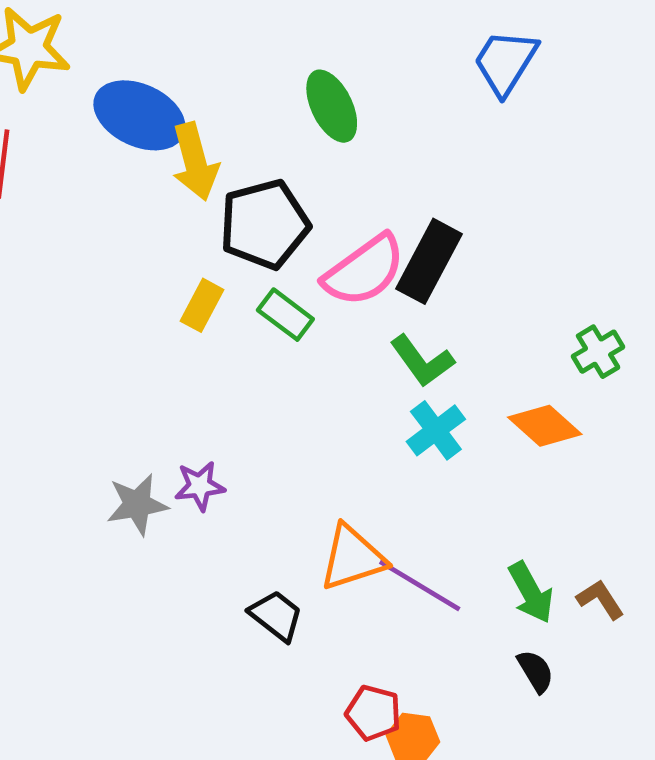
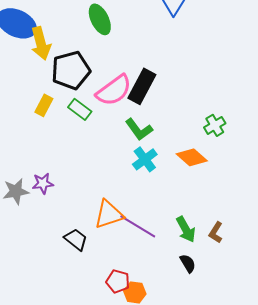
brown L-shape: (600, 599) -> (216, 232), turned -115

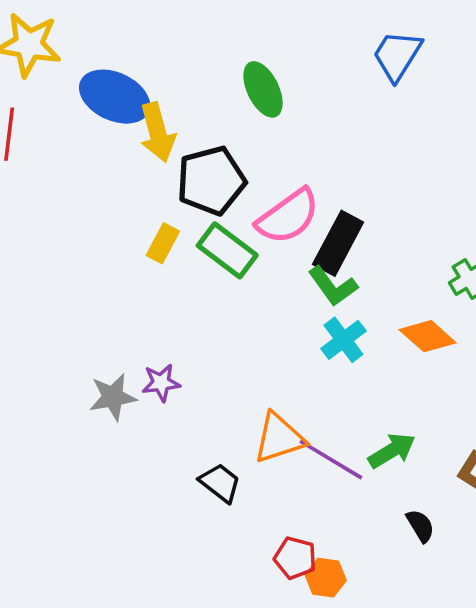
black rectangle: (142, 86) -> (338, 243), moved
green rectangle: (80, 109) -> (227, 250), size x1.4
green arrow: (186, 229) -> (392, 451), moved, turned -92

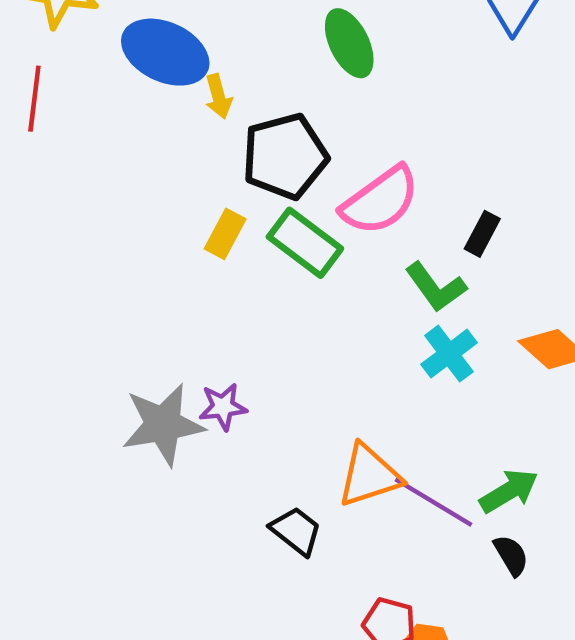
yellow arrow: (157, 132) -> (218, 96), size x0.6
black rectangle: (338, 243) -> (482, 234), moved, size x0.6
gray star: (113, 397) -> (163, 425), size x1.4
black semicircle: (420, 526) -> (511, 555), moved

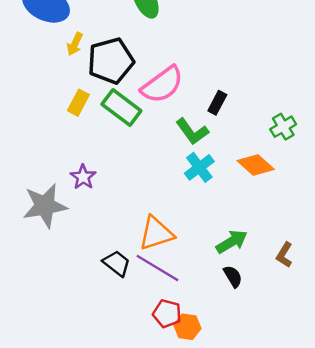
yellow arrow: (218, 96) -> (75, 44), moved, turned 40
purple star: (223, 407) -> (83, 177), moved, turned -30
purple line: (433, 502) -> (157, 268), moved

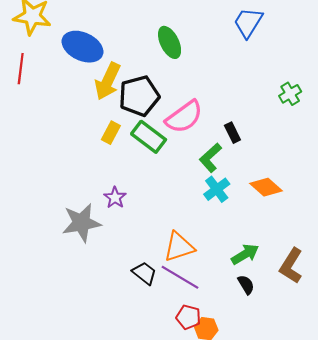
yellow arrow: (75, 44) -> (108, 81), size x1.8
black rectangle: (217, 103) -> (232, 133), turned -54
green cross: (283, 127) -> (290, 94), moved
green L-shape: (192, 131) -> (210, 158), turned 84
brown L-shape: (284, 255) -> (291, 266), size x1.6

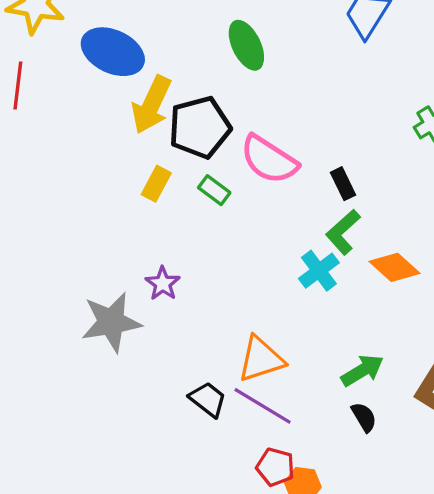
pink semicircle: (184, 117) -> (269, 160), turned 69
green rectangle: (149, 137) -> (214, 190), size x0.6
green L-shape: (210, 158) -> (343, 232), moved

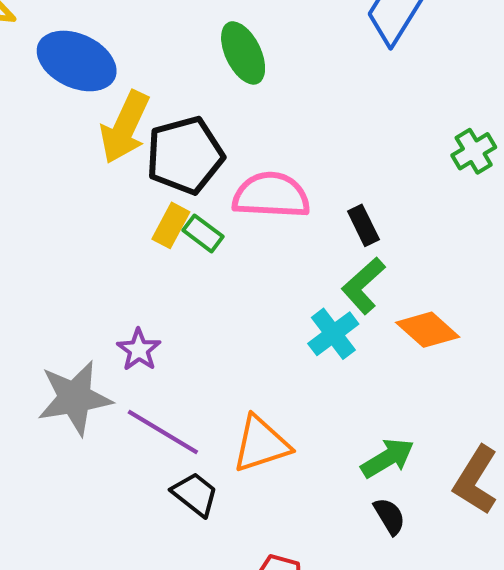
pink semicircle: (269, 160) -> (271, 195), turned 150
yellow rectangle: (156, 184) -> (171, 225), moved
purple line: (263, 406) -> (163, 432), moved

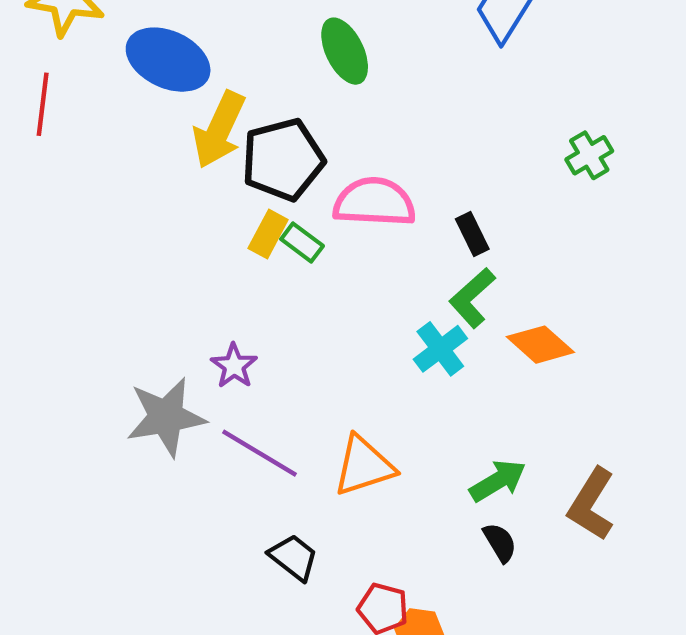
black trapezoid: (195, 494) -> (294, 557), moved

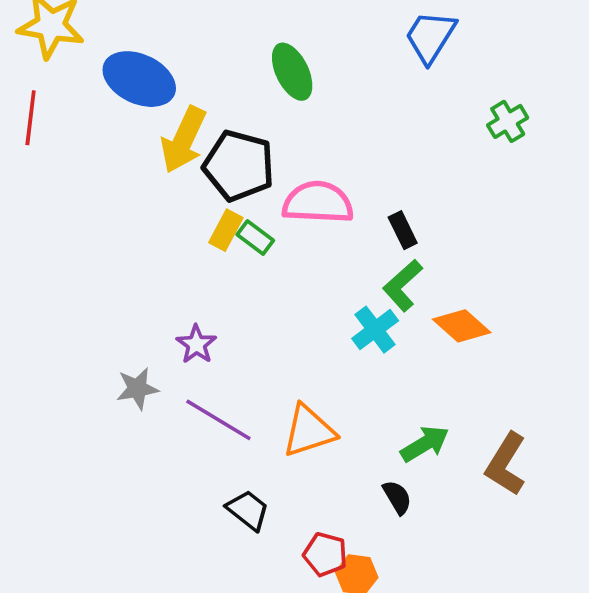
green cross: (589, 155) -> (508, 121), moved
black pentagon: (283, 160) -> (239, 166), turned 30
gray star: (166, 417) -> (137, 389), size x0.6
black semicircle: (500, 542) -> (397, 497), moved

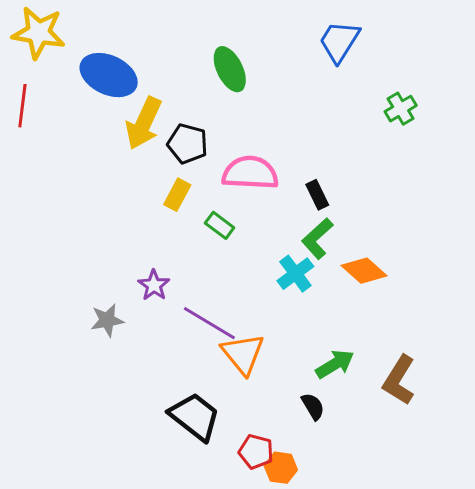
black pentagon: (239, 166) -> (187, 144), size x0.7
green rectangle: (255, 237) -> (220, 225), moved
purple line: (218, 420) -> (209, 323), moved
orange triangle: (309, 431) -> (243, 354), turned -51
black trapezoid: (248, 510) -> (195, 417), size x1.5

